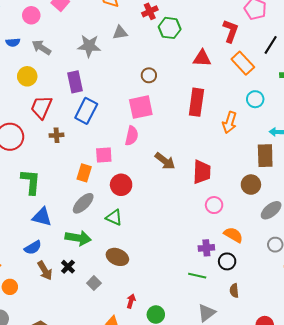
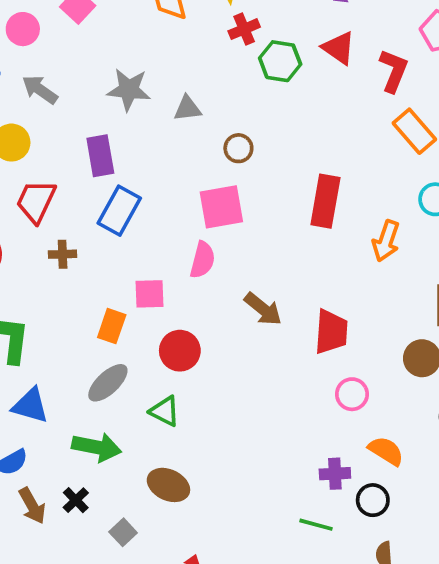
gray triangle: (120, 33) -> (187, 108), moved
red triangle: (202, 58) -> (339, 48), moved, turned 30

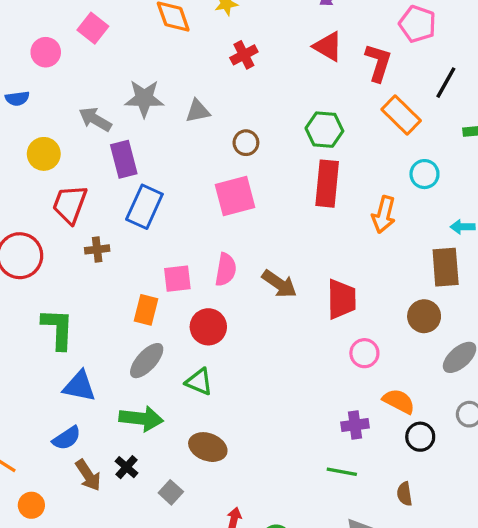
red cross: (244, 29) -> (244, 55), moved
green hexagon: (280, 61) -> (324, 130), moved
gray arrow: (40, 90) -> (95, 119), moved
pink semicircle: (203, 260) -> (226, 270), moved
black circle: (373, 500) -> (420, 437), moved

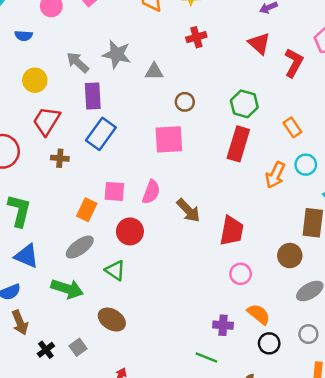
orange rectangle: (401, 115) -> (292, 127), moved, size x0.7
cyan circle: (424, 174) -> (306, 165), moved
black cross: (126, 467) -> (46, 350), moved

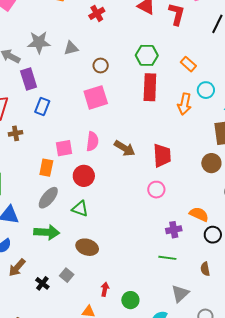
blue rectangle: (101, 134) -> (42, 107), size x0.7
pink circle: (241, 274) -> (156, 190), moved
brown arrow: (20, 323) -> (17, 268), turned 78

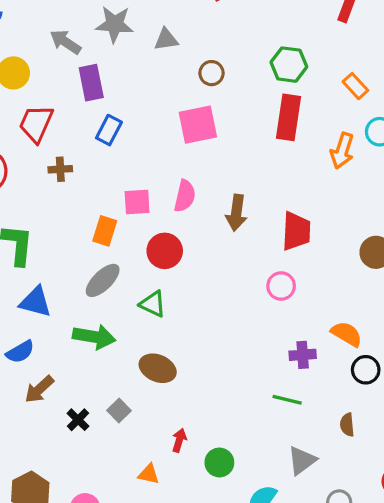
brown arrow: (125, 148) -> (236, 213), turned 60

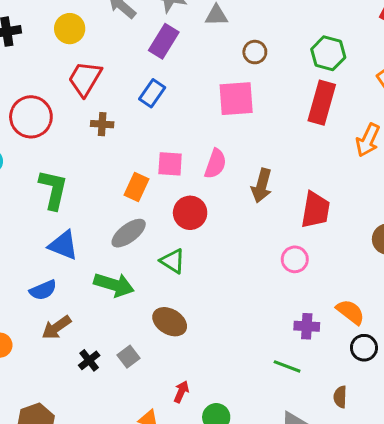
purple rectangle: (91, 83) -> (164, 41), moved, turned 36

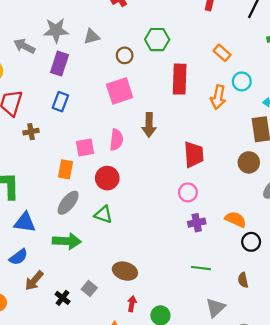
green hexagon: (328, 53) -> (157, 40), moved
brown arrow: (262, 186) -> (149, 125), moved
brown ellipse: (170, 322) -> (125, 271), moved
purple cross: (307, 326) -> (197, 223), moved

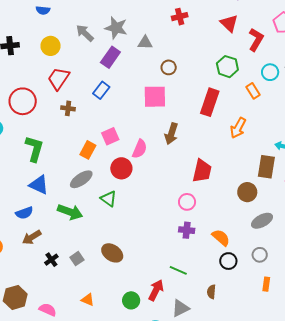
green hexagon: (157, 40) -> (227, 67), moved
cyan circle: (242, 81) -> (270, 72), moved
pink semicircle: (116, 140) -> (140, 149), moved
pink square: (85, 148) -> (110, 136), turned -30
red arrow: (132, 304) -> (156, 290), moved, size x1.5

